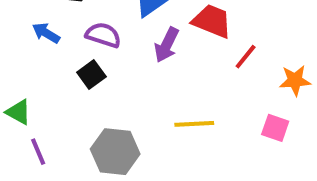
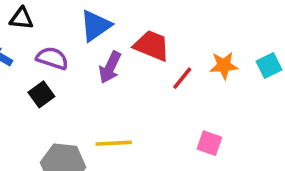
orange star: (295, 80) -> (224, 65), moved
yellow line: (194, 124) -> (114, 143), moved

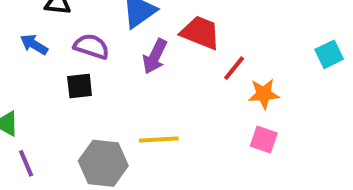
orange star: (224, 65) -> (264, 94), moved
black square: (41, 94) -> (80, 86), turned 30

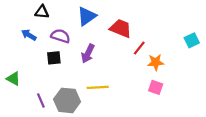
purple arrow: (155, 56) -> (88, 53), moved
purple line: (26, 163) -> (41, 100), moved

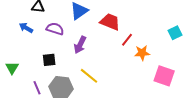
black square: (54, 58) -> (49, 60), moved
green triangle: (13, 79) -> (12, 68), turned 32
yellow line: (98, 87) -> (89, 76), turned 42
pink square: (156, 87) -> (164, 76), moved, size x1.5

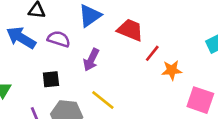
blue arrow: (26, 28) -> (21, 38), size x1.6

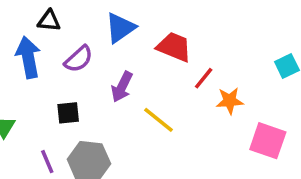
blue arrow: (21, 38) -> (28, 57), turned 48
purple semicircle: (59, 39) -> (79, 59), turned 120
yellow line: (103, 100) -> (158, 120), moved

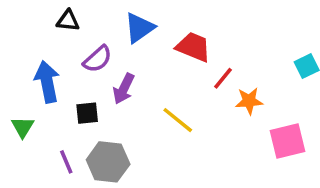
blue arrow: (28, 57) -> (47, 82), moved
purple arrow: (122, 87) -> (124, 89), moved
pink square: (268, 141) -> (287, 141), turned -33

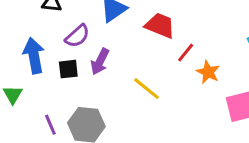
orange star: (249, 101) -> (208, 72), turned 30
black square: (87, 113) -> (68, 69), moved

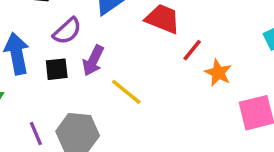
yellow line: (146, 89) -> (126, 92), moved

